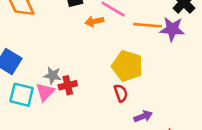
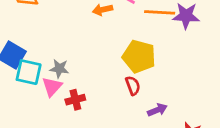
red cross: (68, 85) -> (75, 100), moved
cyan square: (22, 95) -> (29, 72), moved

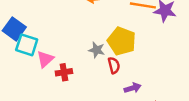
gray star: (59, 69) -> (97, 50), moved

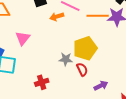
yellow pentagon: (122, 41) -> (85, 48), turned -30
pink triangle: (45, 59) -> (23, 38), moved

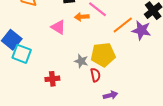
orange line: (98, 16) -> (123, 25), turned -50
pink triangle: (23, 38) -> (58, 27), moved, turned -49

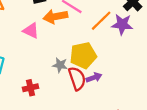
orange arrow: (82, 17) -> (55, 17), size x1.5
red semicircle: (95, 75) -> (77, 79), size x1.5
purple arrow: (110, 95) -> (94, 77), moved

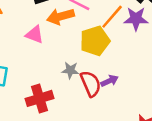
yellow pentagon: (83, 55) -> (95, 41), moved
red cross: (30, 88) -> (39, 98), size x1.5

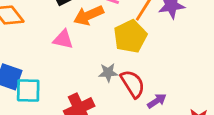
purple arrow: (109, 81) -> (157, 101), moved

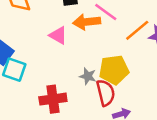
yellow pentagon: (130, 36) -> (114, 70), moved

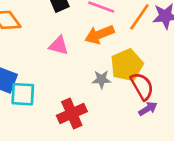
orange arrow: (87, 22) -> (99, 35), moved
red semicircle: (106, 93) -> (142, 86), moved

